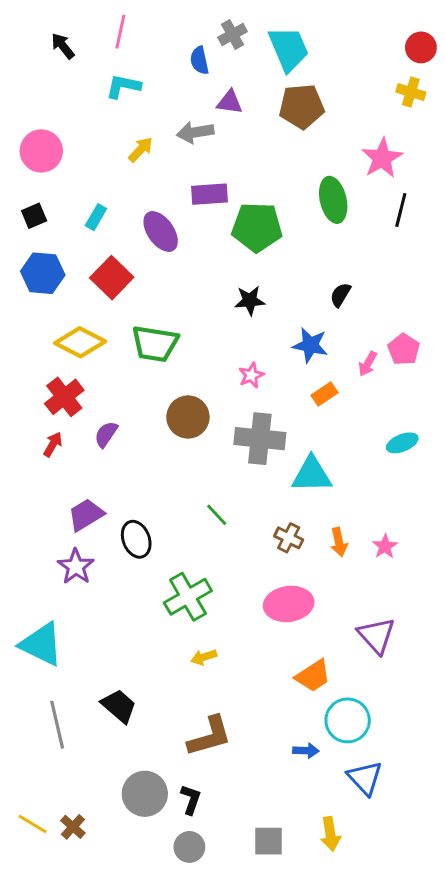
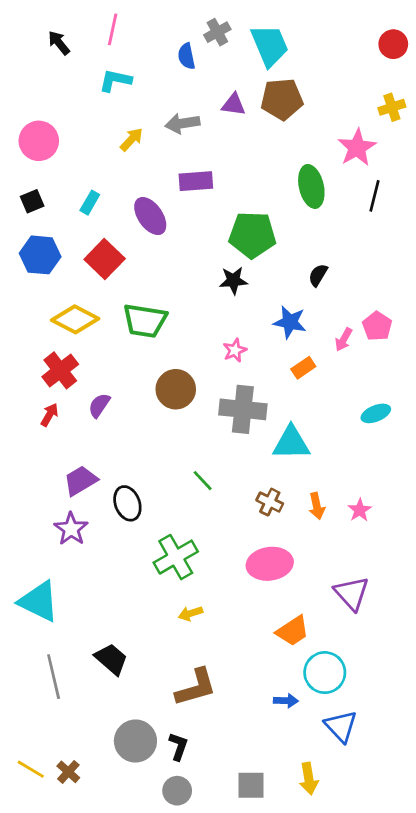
yellow cross: (411, 92) -> (392, 107), moved, turned -35
purple triangle: (230, 102) -> (233, 105), moved
green pentagon: (257, 227) -> (252, 235), moved

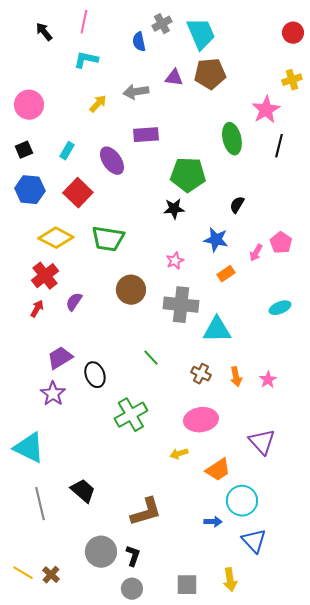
yellow arrow: (191, 613) -> (179, 454), moved

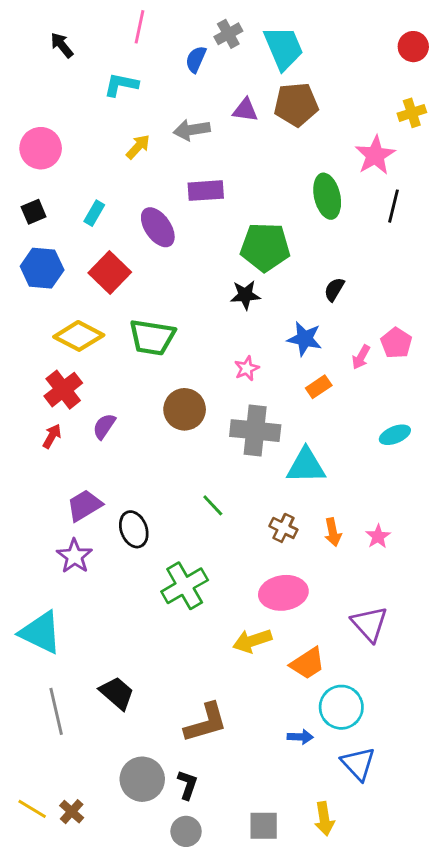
pink line: (84, 22) -> (139, 27), moved
blue semicircle: (139, 42) -> (196, 59), turned 36
yellow arrow: (179, 454) -> (252, 641), size x1.5

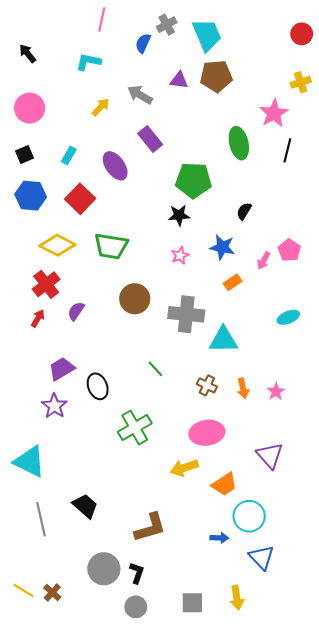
black arrow: (62, 45) -> (28, 53), moved
gray arrow: (192, 130) -> (140, 95), turned 40
purple rectangle: (206, 191) -> (150, 139), turned 55
pink star: (247, 368) -> (180, 255), moved

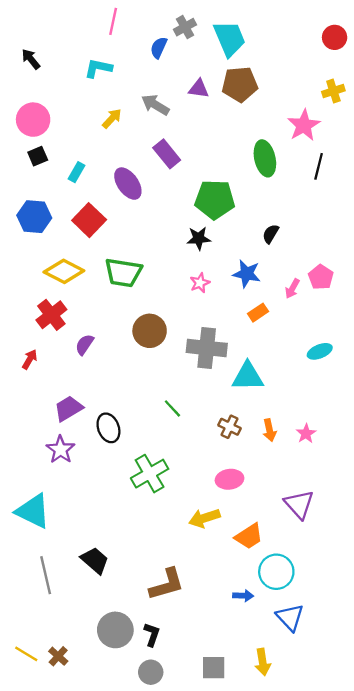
black square: (24, 154) -> (38, 156), moved
red arrow: (38, 318) -> (30, 359), moved
pink ellipse: (207, 433) -> (229, 479), size x0.7

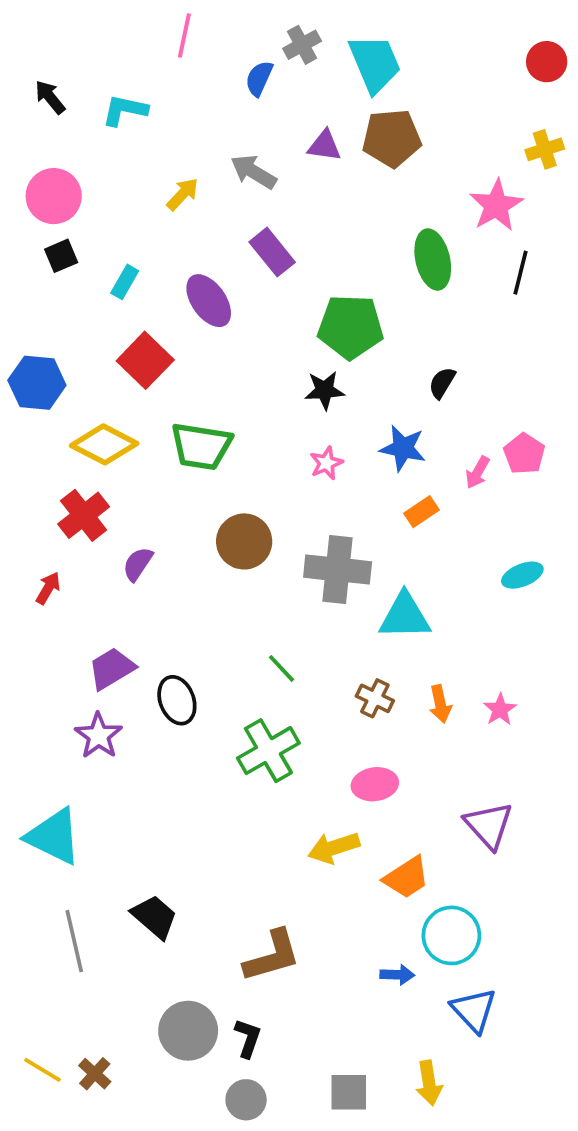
cyan L-shape: (98, 68) -> (125, 110), moved
blue hexagon: (34, 217) -> (37, 383), moved
green cross: (150, 474) -> (268, 751), moved

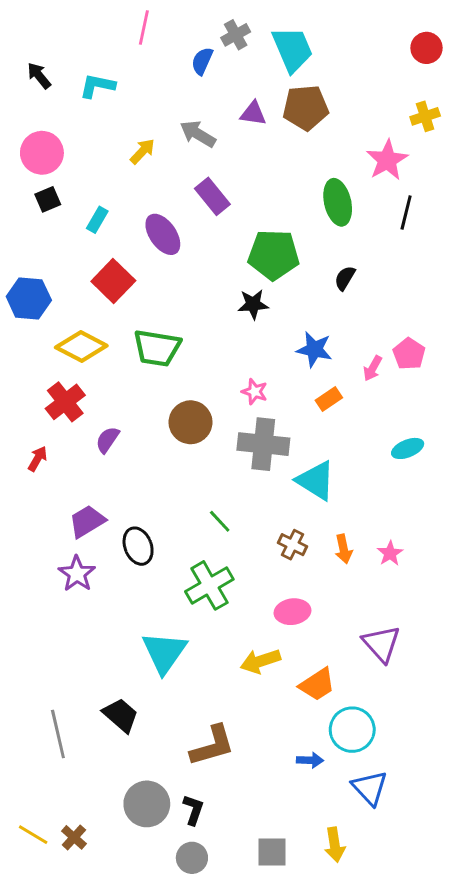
black semicircle: (442, 383) -> (345, 278), moved
pink star: (326, 463) -> (255, 392), moved, turned -30
cyan triangle: (405, 616) -> (316, 481), turned 33
cyan triangle: (54, 837) -> (164, 652), moved, turned 39

